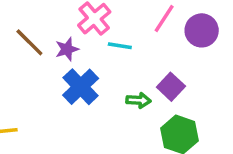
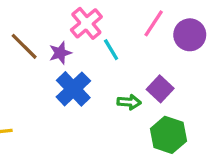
cyan line: (120, 46) -> (111, 50), turned 50

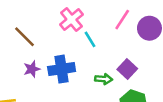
purple star: (60, 53) -> (32, 69), moved
blue cross: (73, 89) -> (62, 69), turned 35

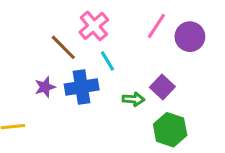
brown line: (24, 37) -> (63, 47), moved
cyan line: (90, 39) -> (107, 61), moved

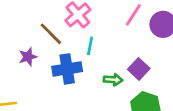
cyan line: (107, 61) -> (90, 46), turned 42
purple star: (45, 87) -> (28, 57), moved

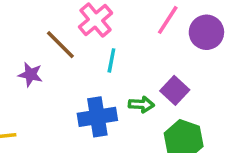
purple star: (28, 57) -> (30, 75), turned 30
blue cross: (67, 69) -> (97, 117), moved

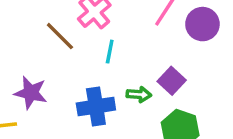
purple star: (30, 75) -> (31, 93), moved, size x1.4

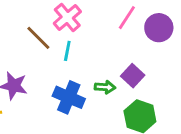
cyan line: (110, 52) -> (67, 51), moved
blue cross: (96, 106) -> (69, 97), turned 32

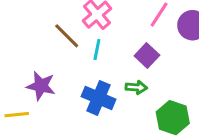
purple square: (133, 76) -> (147, 56), moved

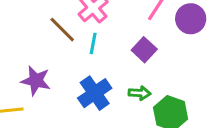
green arrow: (136, 87) -> (140, 93), moved
blue cross: (98, 98) -> (95, 93), turned 32

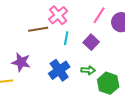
brown line: (62, 30) -> (38, 29), turned -54
cyan line: (93, 44) -> (66, 38), moved

